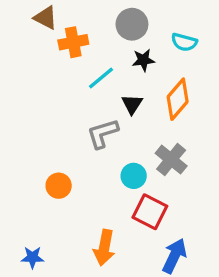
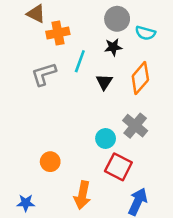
gray circle: (132, 24) -> (117, 19), moved
cyan line: (101, 78) -> (80, 61), turned -30
gray L-shape: (103, 133) -> (44, 74), moved
orange circle: (59, 186) -> (50, 162), moved

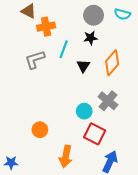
cyan semicircle: (145, 33) -> (122, 14), moved
blue star: (26, 203) -> (11, 163), moved

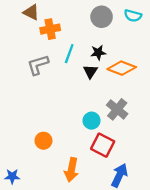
black star: (90, 38) -> (98, 52), moved
orange diamond: (112, 63) -> (122, 68), turned 70

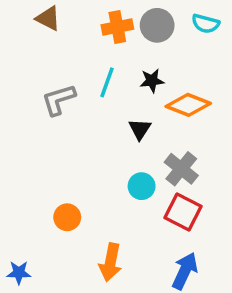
orange cross: (50, 29) -> (117, 27), moved
black triangle: (90, 71) -> (140, 129), moved
red square: (103, 145) -> (183, 212), moved

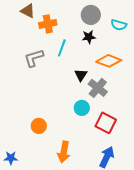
cyan semicircle: (206, 24) -> (119, 25), moved
orange cross: (117, 27) -> (48, 24), moved
black star: (152, 81) -> (89, 37), moved
gray cross: (181, 169) -> (98, 88), moved

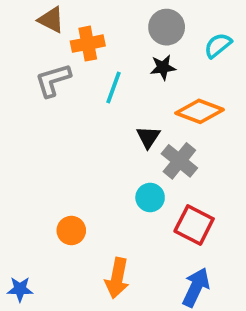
cyan semicircle: (119, 25) -> (218, 45), turned 126
gray L-shape: (34, 58) -> (53, 80), moved

